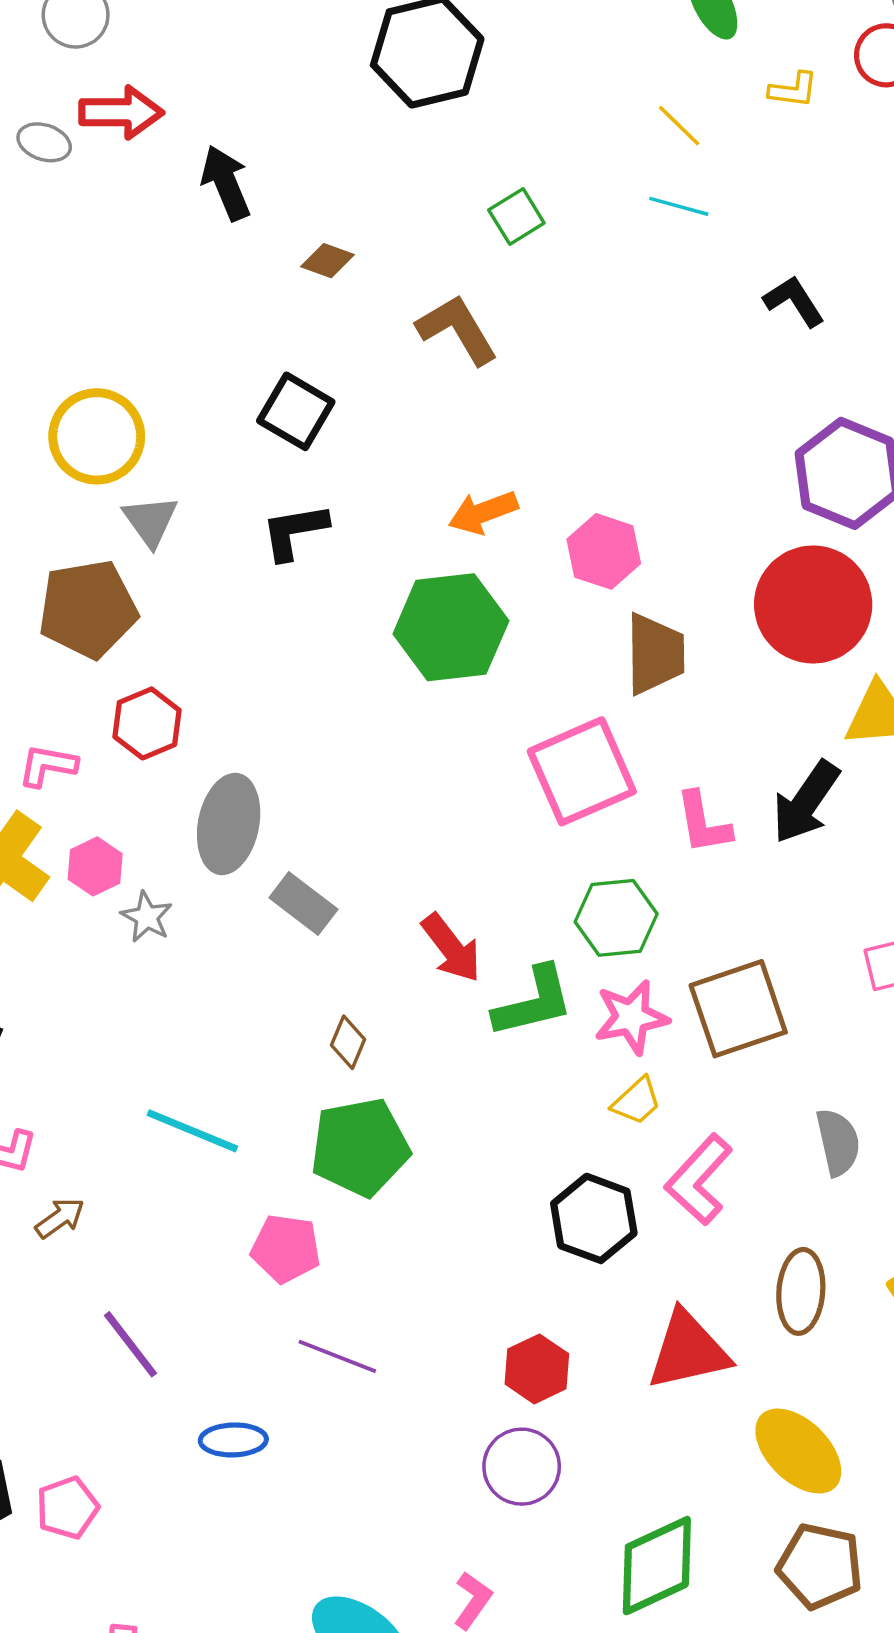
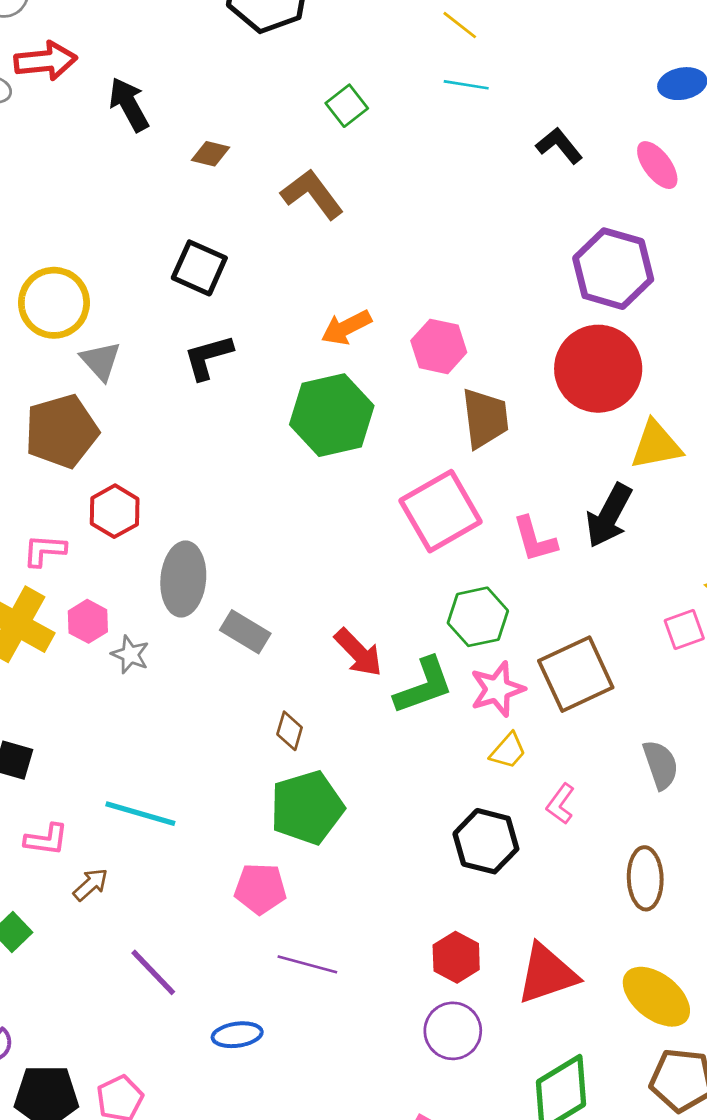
cyan line: (192, 1131) -> (140, 814), moved
pink L-shape: (699, 1180) -> (561, 804), size x0.6
red triangle: (688, 1350) -> (547, 974), moved

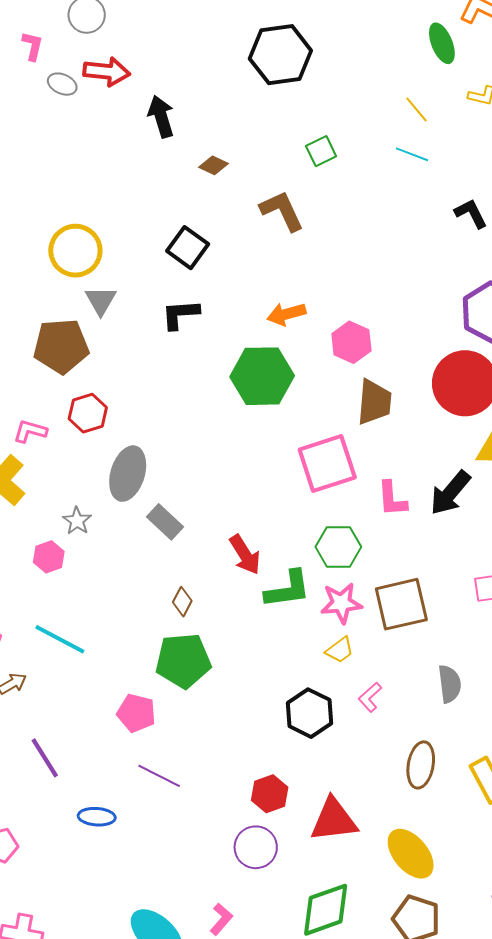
pink hexagon: (88, 621) -> (49, 557), moved

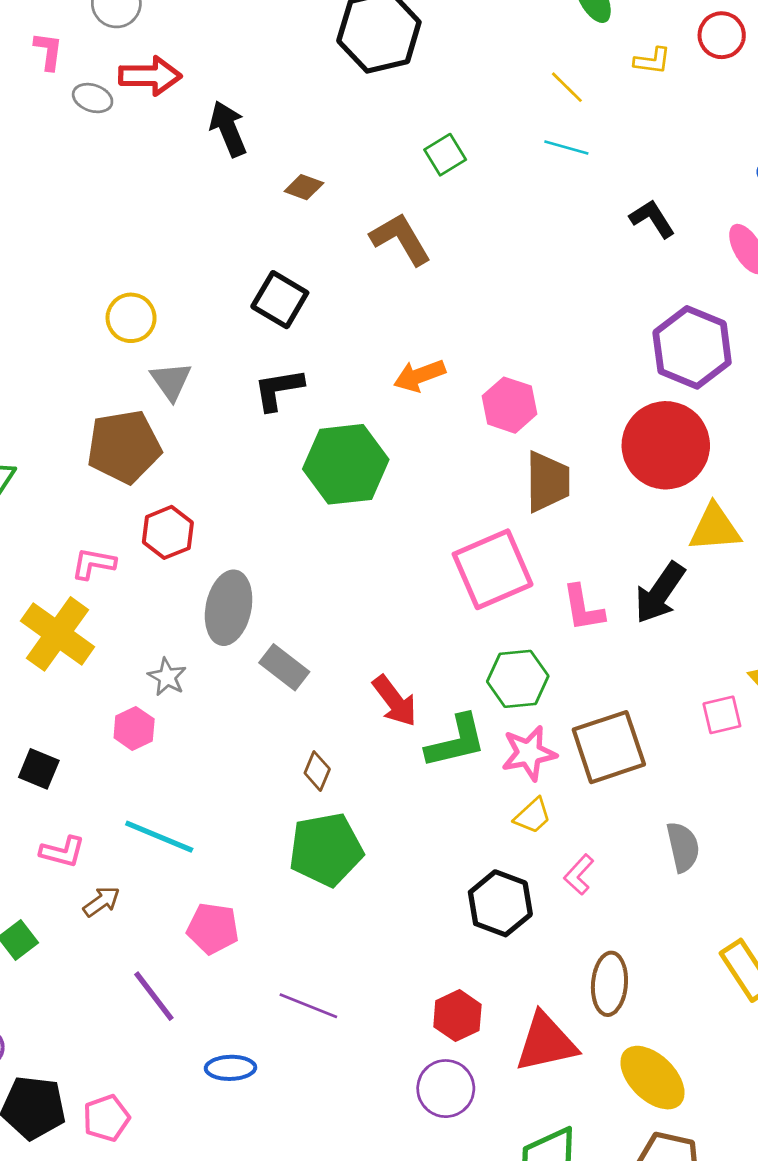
yellow circle: (75, 251) -> (131, 318), size x0.7
green hexagon: (262, 376) -> (346, 464), moved
pink pentagon: (136, 713) -> (213, 928), moved
brown ellipse: (421, 765) -> (609, 984), moved

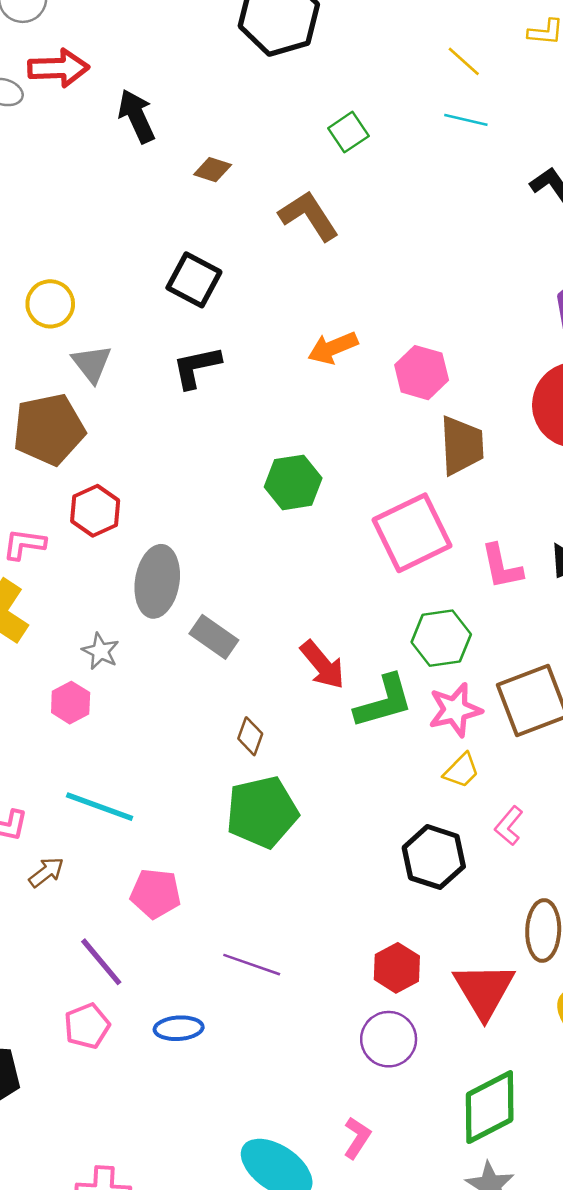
green hexagon: (346, 464) -> (293, 482), moved, size x0.7
red triangle: (546, 1042) -> (484, 990), turned -46
pink pentagon: (106, 1118) -> (87, 1026), moved

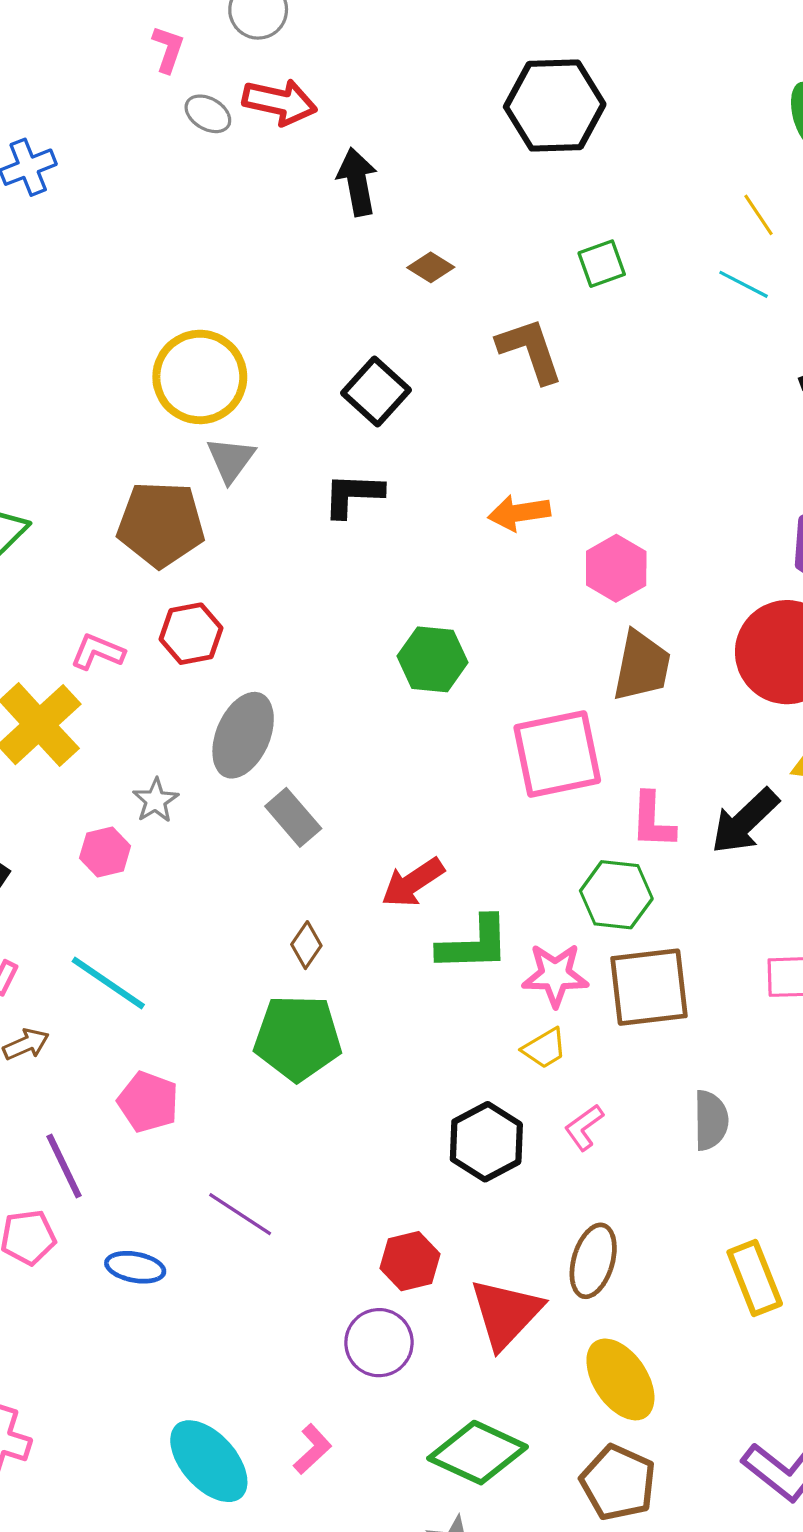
yellow circle: (50, 304) -> (200, 377), size x1.6
green hexagon: (441, 638) -> (616, 895), moved
red arrow: (323, 665) -> (413, 883), turned 82
green diamond: (490, 1107) -> (478, 1453), turned 38

